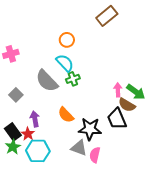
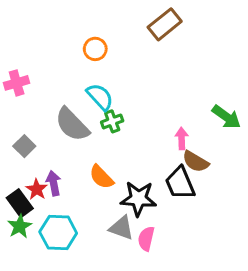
orange circle: (67, 40) -> (95, 49), moved
green arrow: (136, 92) -> (226, 117), moved
red star: (28, 134) -> (37, 189), moved

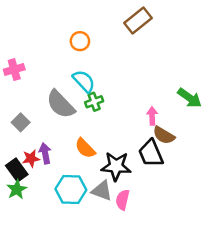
red star: (37, 189) -> (31, 158), turned 30
cyan hexagon: (58, 232) -> (71, 189), moved

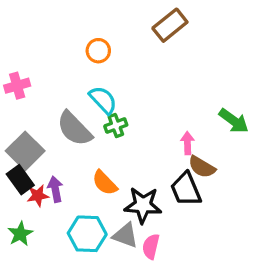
gray square: (21, 122) -> (25, 151), size x1.6
black rectangle: (17, 170) -> (20, 180), moved

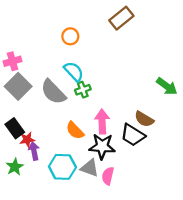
pink arrow: (187, 143) -> (102, 121), moved, size x1.5
gray square: (25, 151) -> (18, 86), moved
purple arrow: (55, 189) -> (34, 151), moved
black trapezoid: (186, 189) -> (133, 135), turned -35

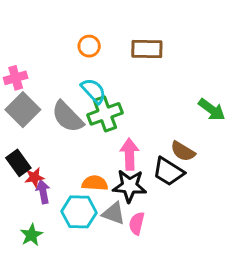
brown rectangle: (121, 18) -> (147, 49), moved, turned 40
green cross: (83, 90) -> (105, 114), size x1.6
orange semicircle: (75, 131) -> (95, 183), moved, turned 138
green star: (15, 167) -> (31, 235), moved

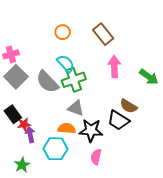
brown rectangle: (147, 49) -> (103, 34), turned 50
pink arrow: (129, 154) -> (114, 67), moved
gray triangle: (114, 213) -> (76, 108), moved

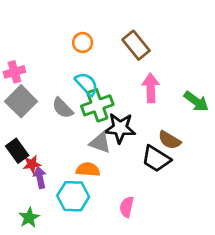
gray semicircle: (47, 82) -> (63, 108), size x0.7
black star: (91, 130) -> (120, 128), moved

